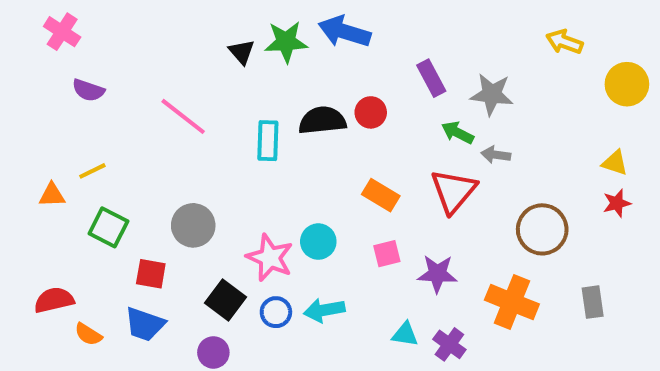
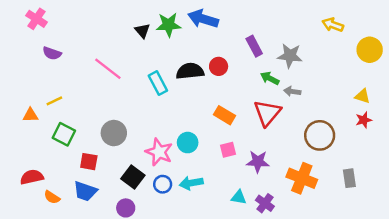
cyan rectangle: (268, 141) -> (158, 83), turned -30

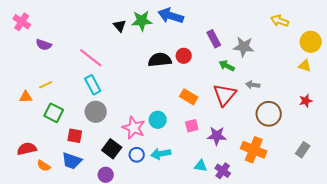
pink cross: (36, 19) -> (22, 22), moved
cyan rectangle: (158, 83) -> (93, 85), moved
gray arrow: (292, 91) -> (253, 85), moved
yellow triangle: (362, 96) -> (305, 66), moved
gray rectangle: (349, 178) -> (303, 150), moved, turned 42

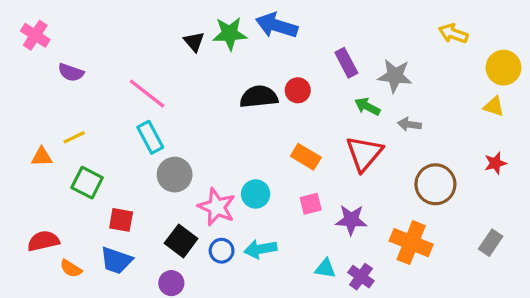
gray arrow: (253, 85) -> (410, 124), moved
gray circle: (96, 112) -> (175, 175), moved

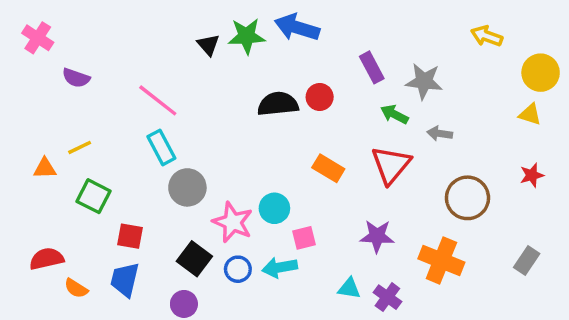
pink square: (311, 204) -> (304, 238), moved
blue trapezoid: (116, 260) -> (125, 280), turned 84

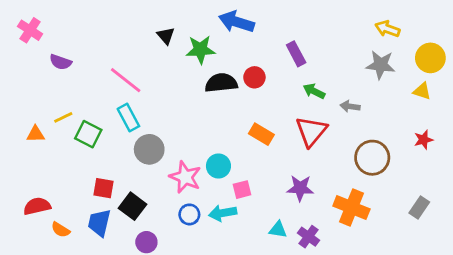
green star: (247, 36) -> (200, 50), moved
gray star: (424, 81) -> (381, 65), moved
green square: (93, 196) -> (88, 134), moved
black square: (194, 259) -> (133, 206), moved

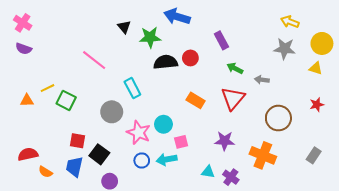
purple semicircle: (61, 62) -> (24, 49), moved
cyan rectangle: (128, 117) -> (132, 88), moved

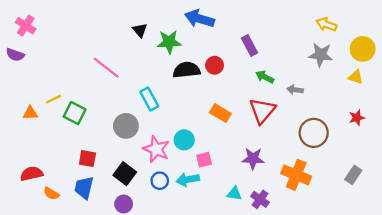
purple semicircle: (24, 49) -> (15, 55), moved
black square: (99, 154) -> (125, 174), moved

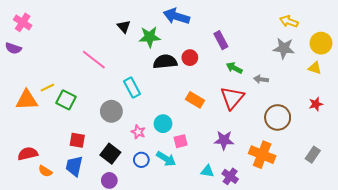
orange triangle: (30, 113) -> (27, 100), size x1.6
pink star: (156, 149) -> (138, 132), size x0.6
cyan arrow: (188, 180) -> (166, 159), turned -138

